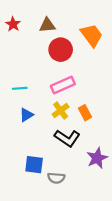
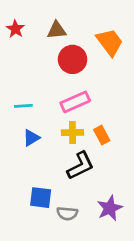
yellow cross: (61, 110) -> (73, 132), turned 35
black L-shape: (67, 138) -> (80, 166), turned -60
purple star: (97, 158) -> (110, 208), moved

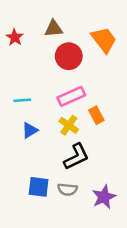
red star: (15, 29) -> (15, 37), moved
yellow cross: (73, 132) -> (69, 125), turned 36
orange rectangle: (102, 135) -> (96, 115), moved
gray semicircle: (67, 213) -> (67, 189), moved

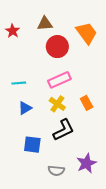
orange rectangle: (96, 115) -> (87, 103), moved
blue square: (39, 187) -> (32, 145), moved
gray semicircle: (67, 189) -> (56, 171), moved

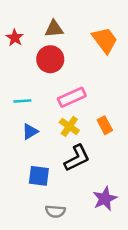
red circle: (57, 47) -> (50, 59), moved
gray semicircle: (56, 171) -> (55, 211), moved

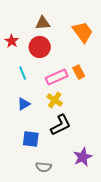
red star: (15, 38) -> (12, 41), moved
cyan line: (22, 101) -> (23, 73), moved, turned 72
orange rectangle: (105, 125) -> (79, 72), moved

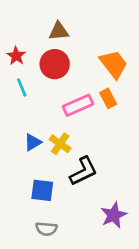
orange trapezoid: (83, 32) -> (114, 64), moved
cyan line: (23, 73) -> (22, 87), moved
yellow cross: (55, 100) -> (60, 144), moved
gray semicircle: (44, 167) -> (46, 229), moved

